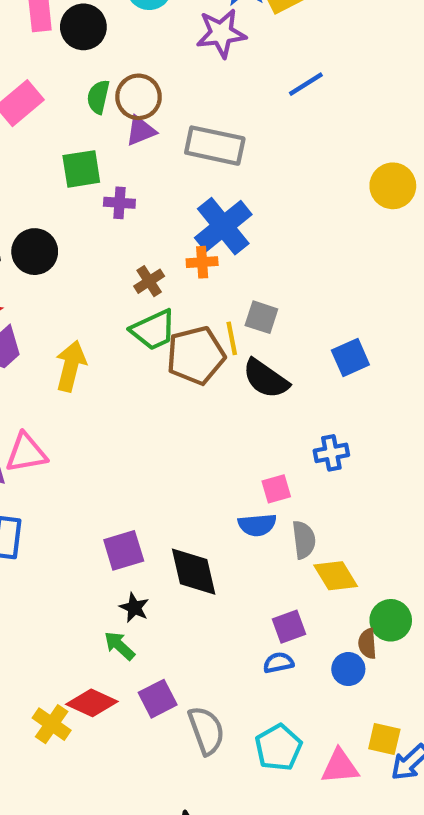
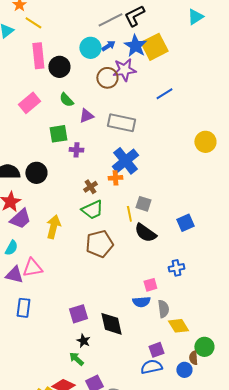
green semicircle: (98, 97) -> (66, 100), turned -56
brown circle: (139, 97) -> (107, 78), moved
brown pentagon: (196, 355) -> (99, 244), moved
blue semicircle: (278, 663) -> (151, 367), size x1.5

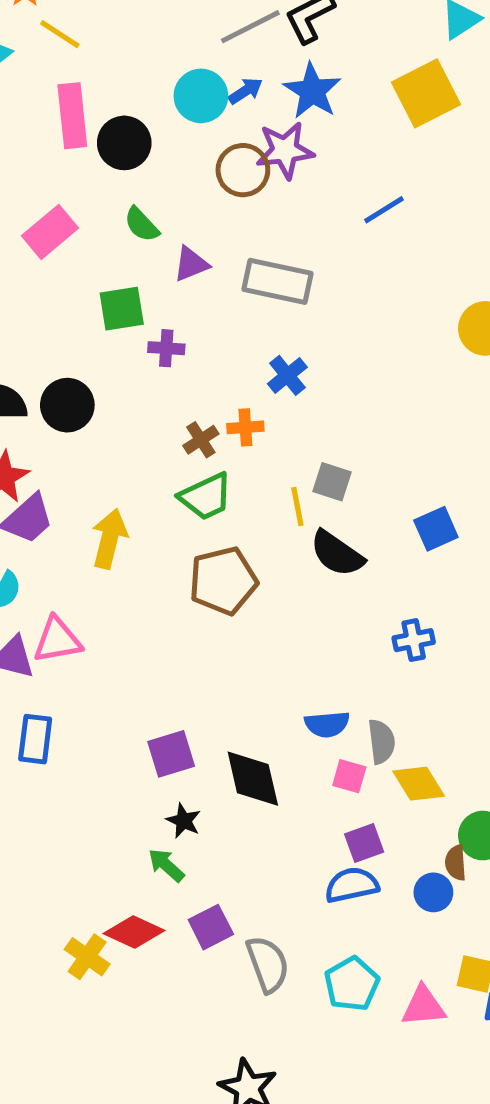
yellow square: (154, 47) -> (426, 93), moved
blue cross: (125, 161) -> (287, 375), size x0.6
orange cross: (115, 178) -> (245, 427), moved
pink square: (150, 285) -> (349, 776), moved, turned 32

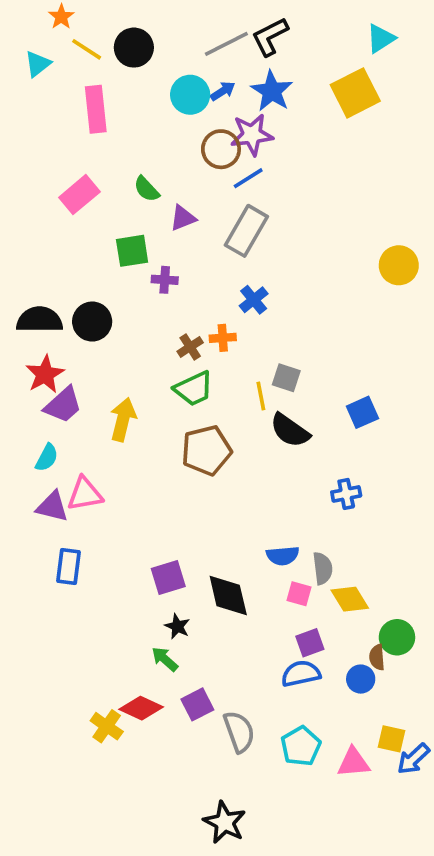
black circle: (124, 143) -> (134, 48), moved
blue line: (384, 210) -> (248, 178), moved
gray rectangle: (278, 281) -> (246, 231), turned -72

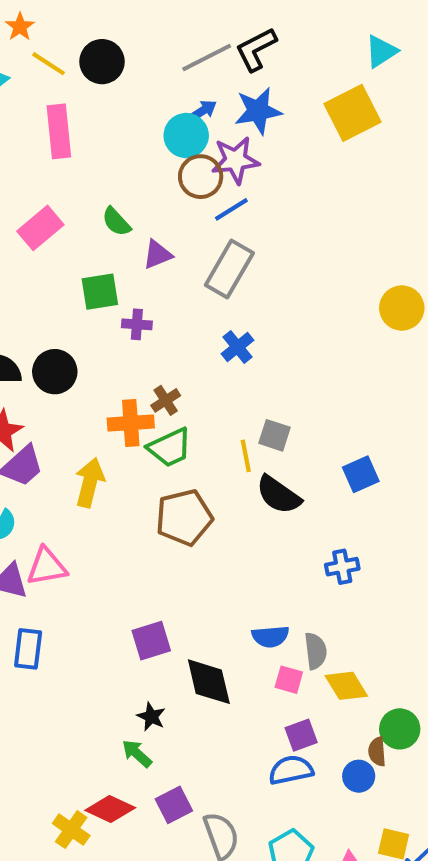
blue star: (272, 91) -> (258, 111), turned 30
cyan circle: (190, 95) -> (186, 136), moved
orange cross: (223, 338) -> (131, 423), moved, size x1.5
purple square: (168, 577) -> (151, 641), moved

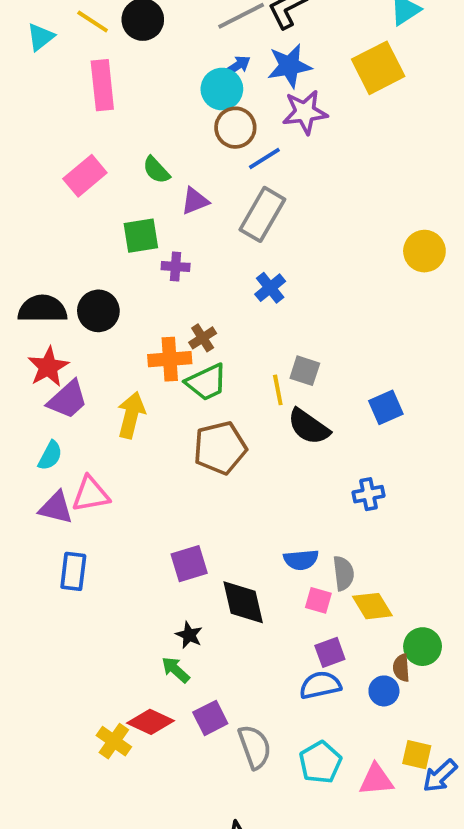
purple star: (235, 160) -> (305, 112), moved

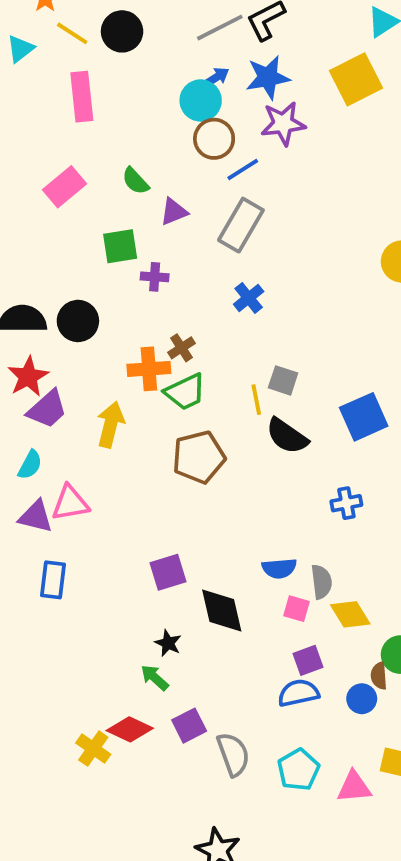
blue square: (386, 407) -> (364, 417), size x1.4

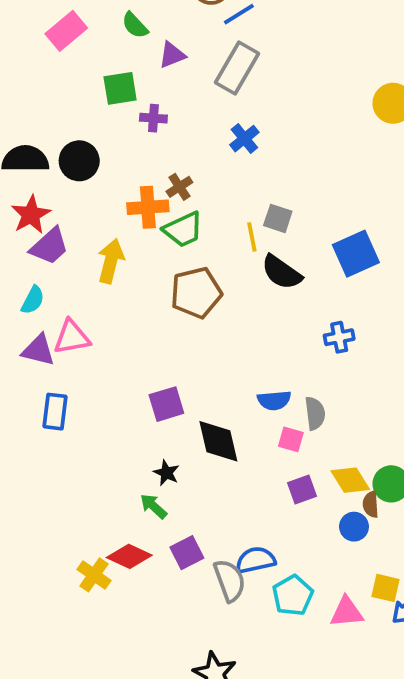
yellow diamond: (350, 614) -> (350, 480), moved
blue semicircle: (298, 693) -> (256, 560), moved

